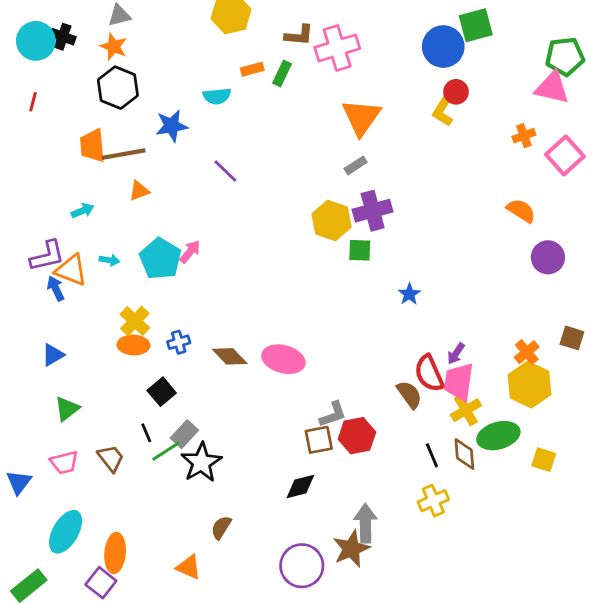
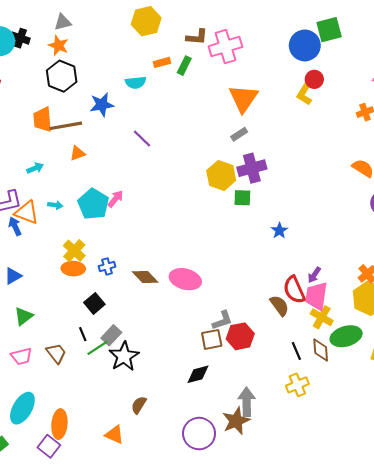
yellow cross: (466, 410) -> (322, 317), turned -30

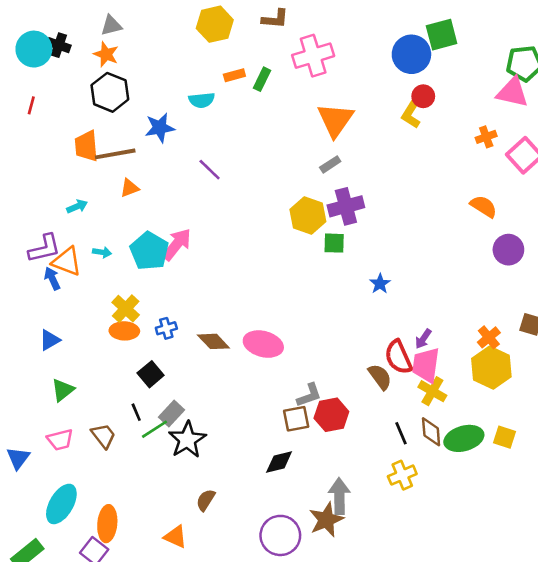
brown L-shape: (197, 37) -> (275, 19), moved
pink arrow: (115, 199) -> (177, 244), size x1.5
green ellipse: (346, 336) -> (464, 438), moved

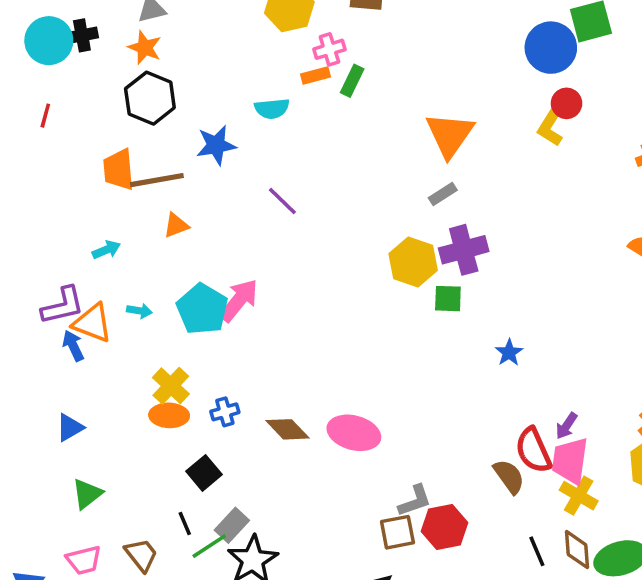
black cross: (59, 45) -> (82, 35), turned -30
pink cross: (313, 56) -> (329, 49), moved, size x0.6

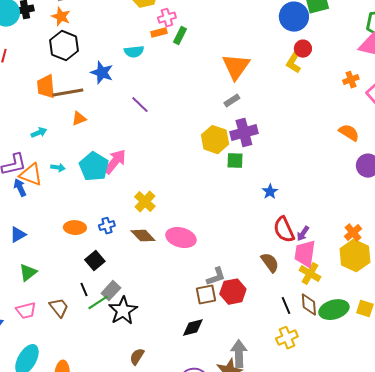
blue star: (216, 145) -> (102, 73), turned 30
yellow cross: (171, 386) -> (145, 202), moved
red semicircle: (533, 450) -> (284, 230), moved

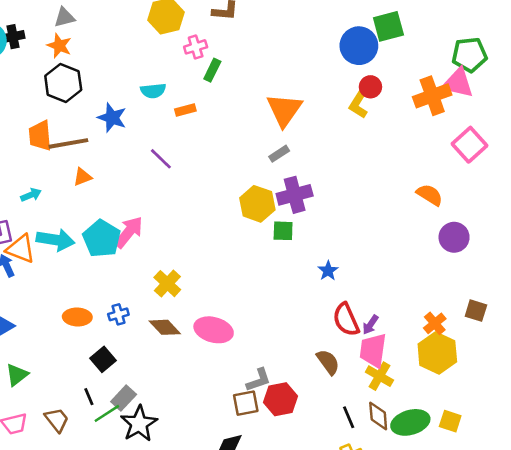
orange rectangle: (159, 33) -> (185, 110), moved
orange cross: (351, 80) -> (432, 96), moved, size x1.8
cyan arrow: (58, 168) -> (55, 240), size x2.0

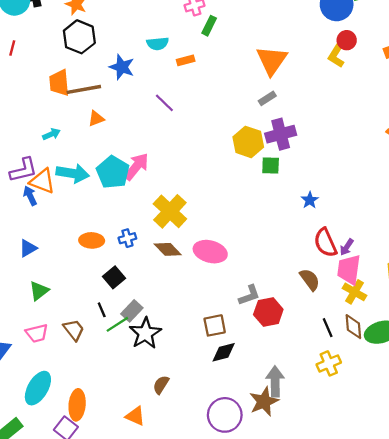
yellow cross: (167, 284) -> (170, 211), size x1.4
brown square: (246, 403) -> (215, 325), moved

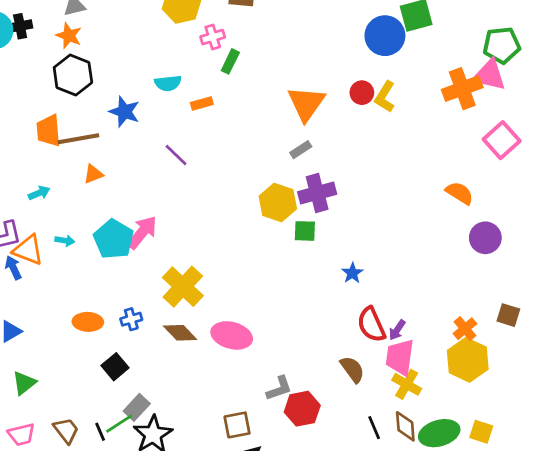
red circle: (347, 40) -> (362, 93), moved
cyan arrow: (73, 173) -> (65, 240), size x0.5
black line: (102, 310) -> (100, 432), moved

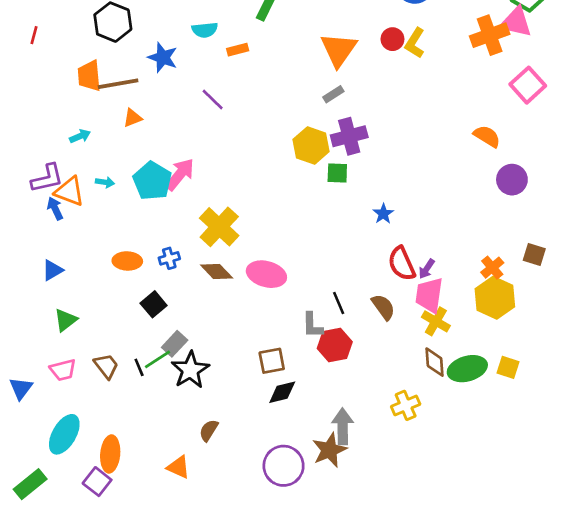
gray L-shape: (279, 388) -> (312, 325), turned 108
black line: (374, 428) -> (339, 303), moved

